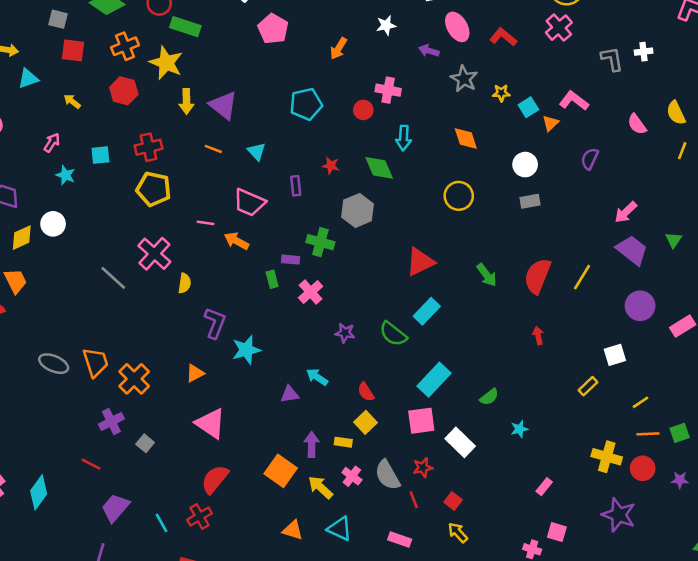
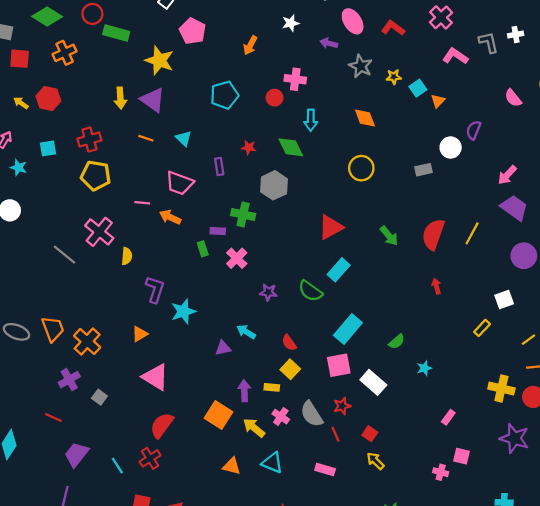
yellow star: (166, 63) -> (159, 61), moved
red hexagon: (124, 91) -> (48, 98), moved
pink L-shape: (574, 101) -> (455, 56), moved
white circle: (525, 165) -> (451, 147), moved

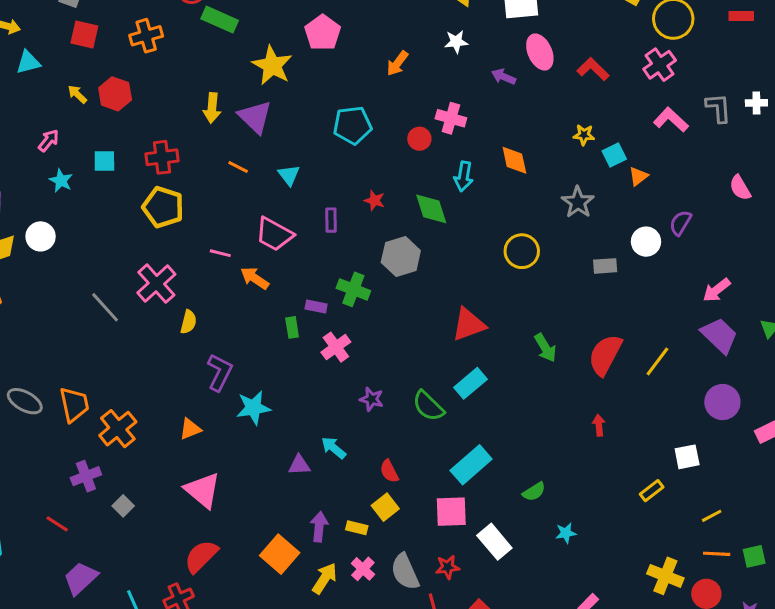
gray star: (361, 66) -> (578, 202), moved
orange diamond: (365, 118) -> (514, 160), moved
yellow arrow: (254, 428) -> (325, 578), turned 75

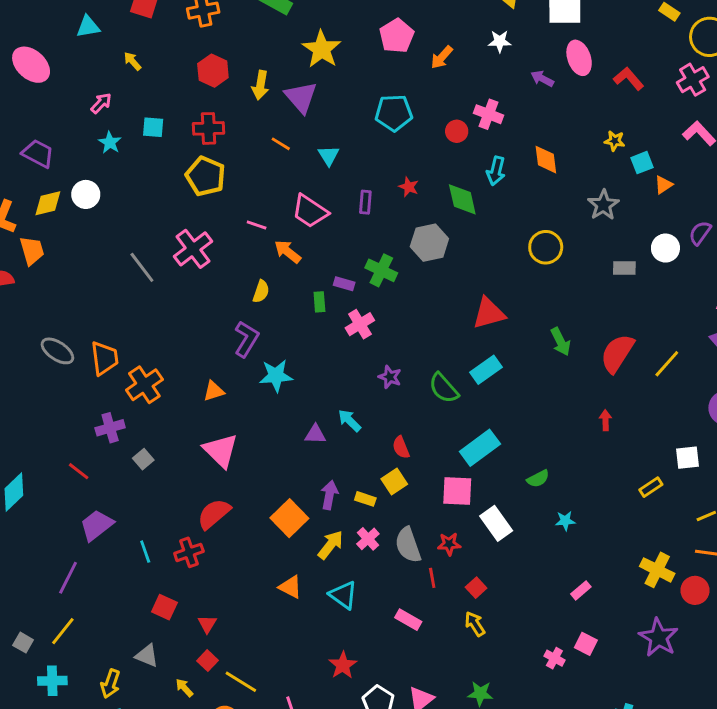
pink pentagon: (323, 33) -> (397, 36), moved
red hexagon: (115, 94) -> (213, 71), moved
yellow semicircle: (188, 322) -> (261, 291), moved

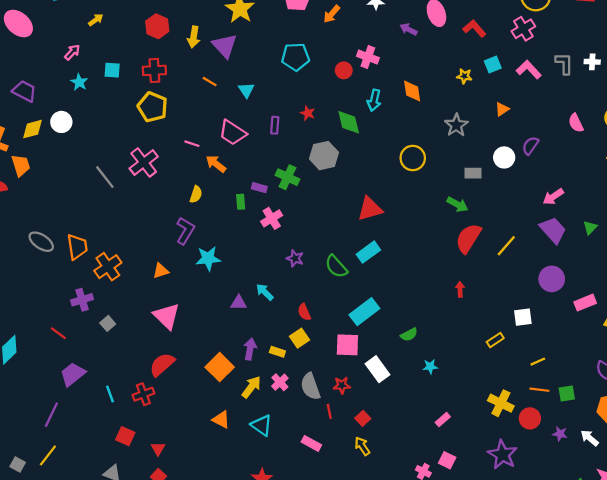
yellow arrow: (132, 61) -> (96, 20), turned 96
cyan square: (642, 163) -> (493, 65), moved
green arrow: (560, 342) -> (457, 204), moved, turned -35

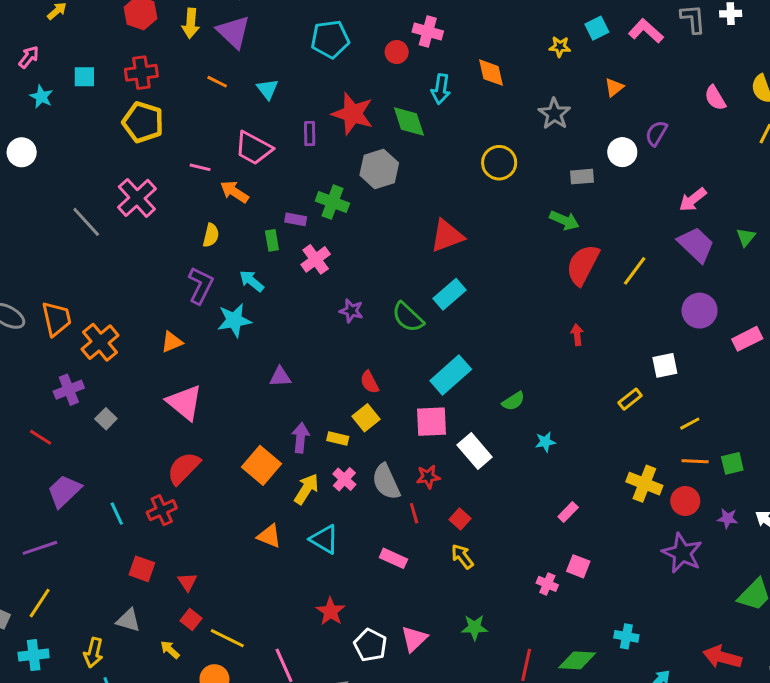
red star: (308, 113) -> (353, 114), size x2.0
cyan arrow: (265, 292) -> (252, 281), moved
purple line: (51, 415) -> (40, 548), turned 50
purple star: (502, 455) -> (682, 553), moved

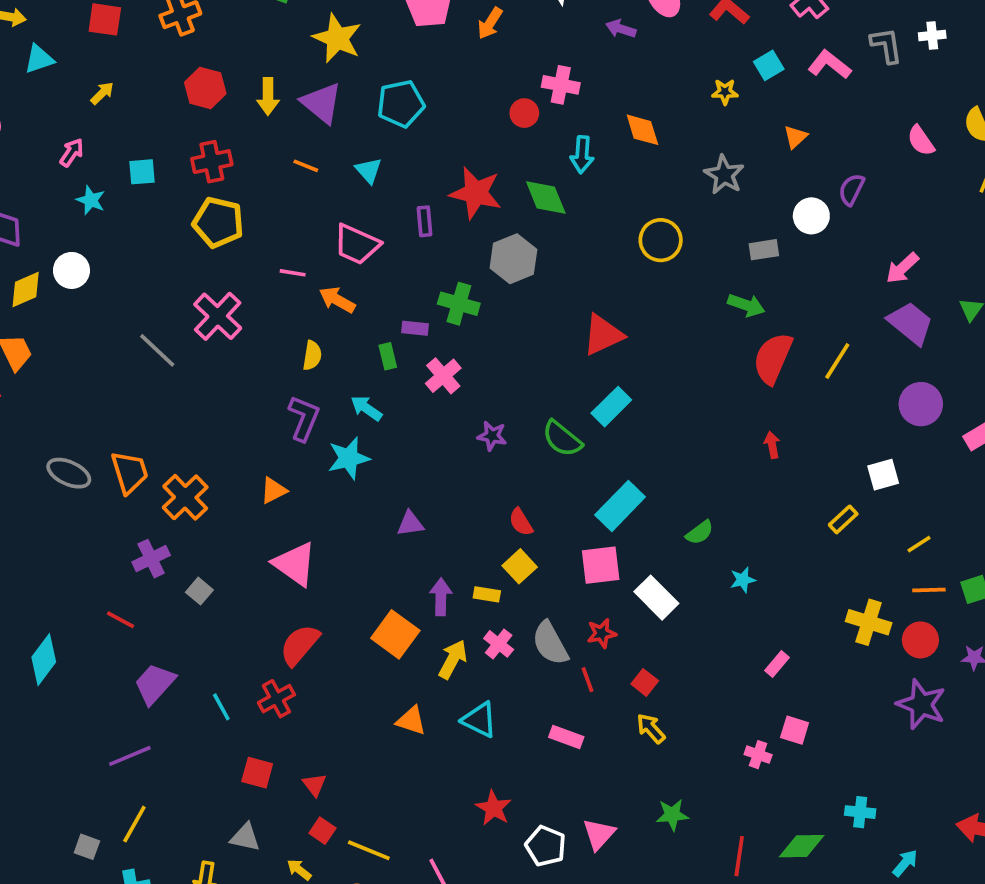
cyan pentagon: (330, 39) -> (401, 104), moved

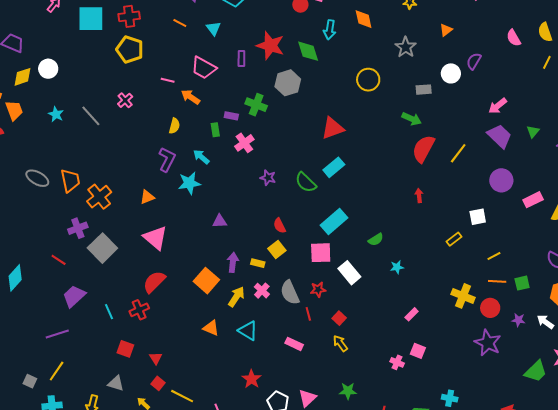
cyan square: (142, 172) -> (91, 19), size x1.8
cyan star: (91, 200) -> (56, 114), moved
pink cross: (218, 316) -> (125, 100), size x0.6
gray square: (199, 591) -> (102, 248), size x2.0

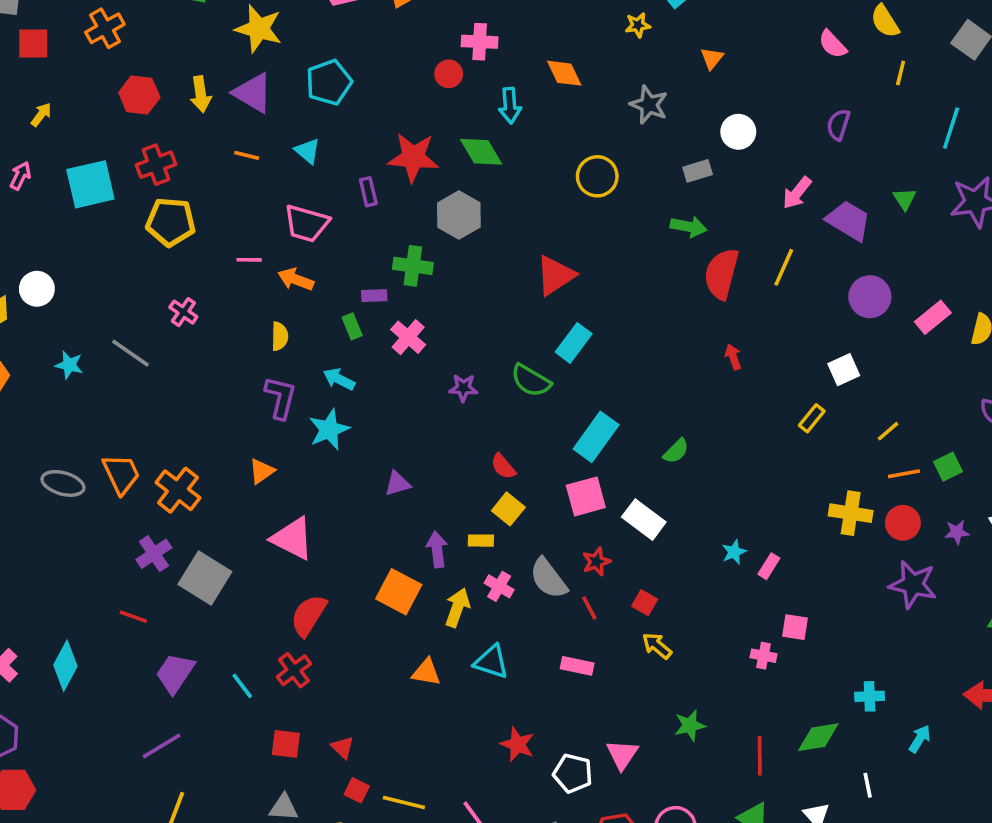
purple semicircle: (474, 61) -> (838, 125), moved
pink arrow: (498, 106) -> (797, 193), moved
cyan star: (397, 267) -> (734, 552), moved

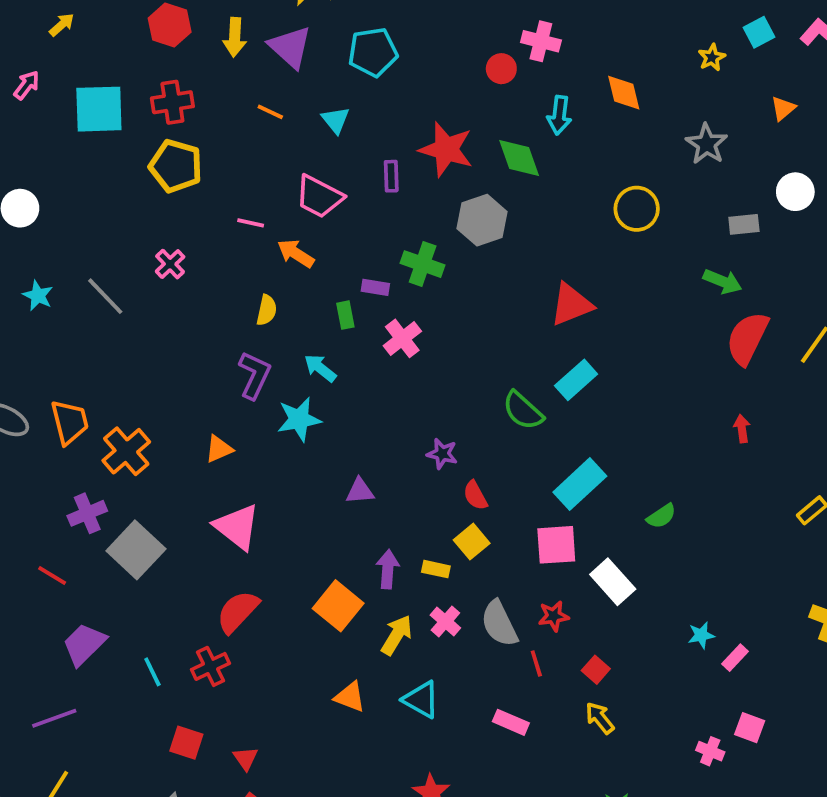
yellow star: (638, 25) -> (712, 57), turned -30
purple star: (463, 388) -> (442, 454), moved

